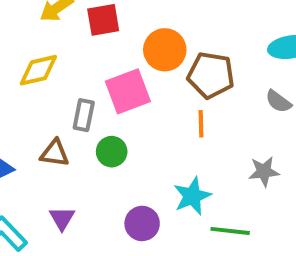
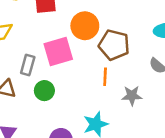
gray star: (264, 171) -> (132, 96), moved

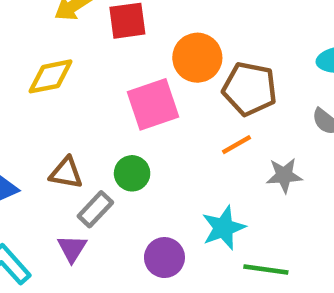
gray rectangle: (28, 65) -> (95, 209), moved, turned 30
orange line: (105, 77) -> (236, 145), turned 60

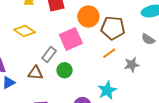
yellow diamond: (51, 76) -> (24, 31), turned 50
gray rectangle: (95, 209) -> (49, 55), moved

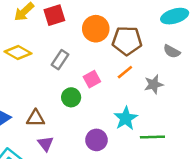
pink square: (71, 39) -> (92, 79), moved, size x0.6
gray rectangle: (49, 55) -> (60, 60), moved
brown triangle: (35, 73) -> (36, 118), moved

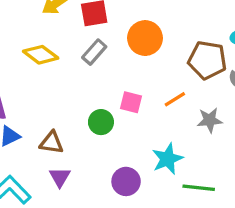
brown pentagon: (127, 41) -> (207, 60), moved
gray rectangle: (60, 60) -> (94, 52), moved
pink square: (92, 79) -> (131, 102), turned 35

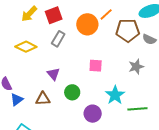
orange line: (175, 99) -> (106, 14), moved
pink square: (131, 102) -> (96, 66), moved
green circle: (101, 122) -> (72, 92), moved
purple triangle: (60, 177) -> (53, 74), moved

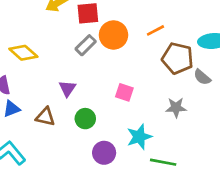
orange circle: (87, 24) -> (113, 35), moved
yellow diamond: (26, 47) -> (23, 53), moved

